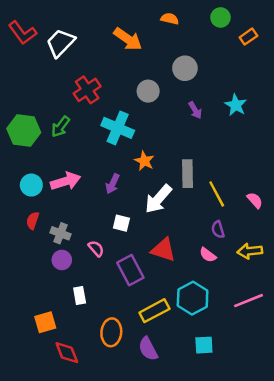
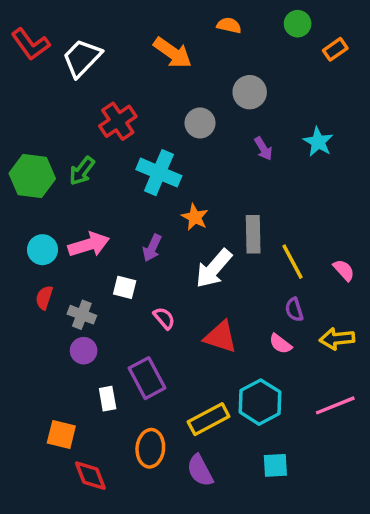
white square: (121, 223) -> (125, 287), moved
pink semicircle: (96, 249) -> (164, 318), moved
purple rectangle: (130, 270) -> (147, 378), moved
orange square: (45, 322) -> (61, 435), turned 30

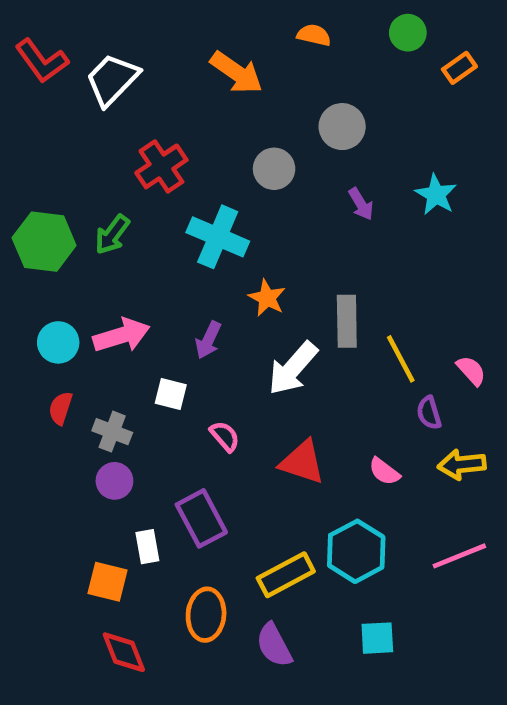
purple semicircle: (294, 310) -> (429, 413), moved
orange square: (61, 435) -> (107, 582), moved

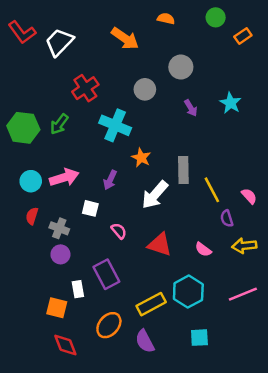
orange ellipse: (206, 615) -> (109, 325), turned 35

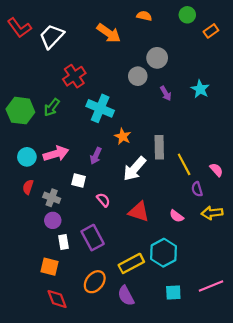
gray circle: (145, 89) -> (138, 76), moved
white rectangle: (78, 289) -> (64, 242), moved
pink line: (243, 294) -> (211, 286), moved

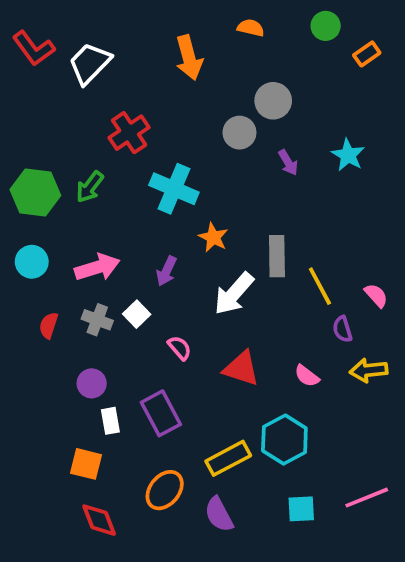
orange arrow: (109, 33) -> (189, 58), turned 40
cyan circle: (27, 157) -> (32, 262), moved
white square: (79, 181) -> (137, 314), turned 32
gray cross: (52, 198) -> (97, 320), moved

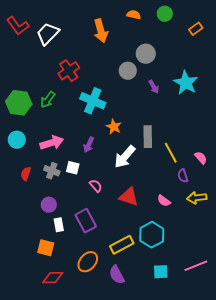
green circle: (326, 26) -> (165, 14), moved
cyan star: (348, 155) -> (186, 83), size x1.4
white square: (137, 314) -> (73, 168), turned -32
red diamond: (99, 520) -> (53, 278), turned -70

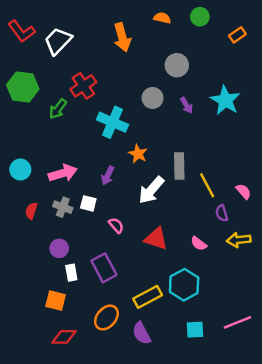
gray circle: (128, 71) -> (153, 98), moved
green arrow: (48, 100) -> (58, 109), moved
green hexagon: (19, 103) -> (23, 87), moved

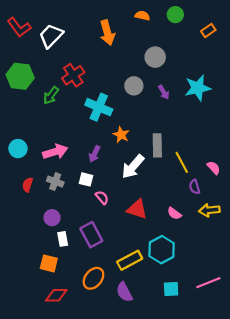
cyan star: (225, 100) -> (198, 88), turned 30
white square: (88, 203) -> (86, 179), moved

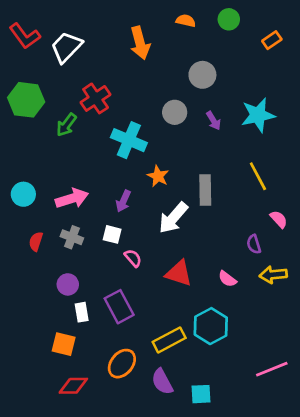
yellow line: (182, 162) -> (258, 176), moved
cyan square: (171, 289) -> (201, 394), moved

